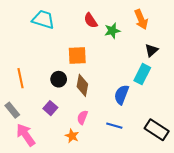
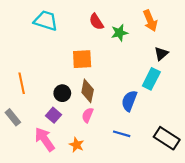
black circle: (59, 79) -> (62, 93), moved
pink semicircle: (82, 117) -> (88, 115), moved
pink arrow: (26, 135) -> (45, 139), moved

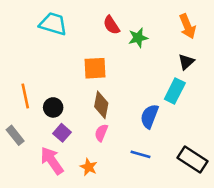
orange arrow: (150, 21) -> (187, 26), moved
black circle: (62, 93) -> (53, 107), moved

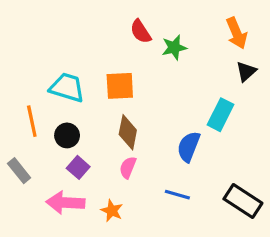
cyan trapezoid: (53, 24) -> (67, 87), moved
black triangle: (186, 62) -> (246, 71), moved
pink arrow: (52, 161) -> (65, 203), turned -52

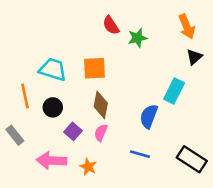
purple square: (78, 167) -> (73, 131), moved

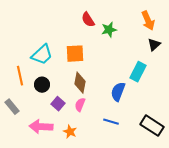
cyan trapezoid: (53, 69) -> (42, 55), turned 120

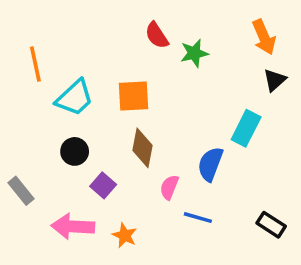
orange line: (20, 76) -> (35, 64), moved
pink semicircle: (80, 105) -> (169, 187), moved
black rectangle: (152, 126) -> (271, 225), size x0.7

